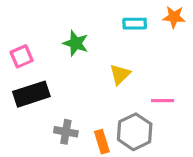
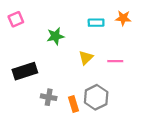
green star: (76, 43) -> (55, 36), turned -30
pink square: (22, 56) -> (16, 19), moved
pink line: (163, 101) -> (115, 61), moved

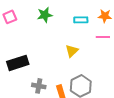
green star: (55, 36) -> (45, 15), moved
pink line: (115, 61) -> (103, 37), moved

